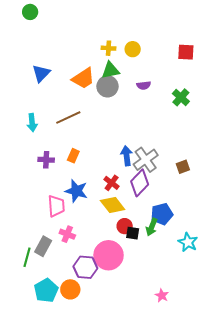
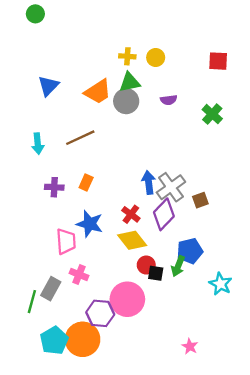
brown square: (183, 167) -> (200, 200), moved
orange circle: (70, 289) -> (83, 339), size x1.5

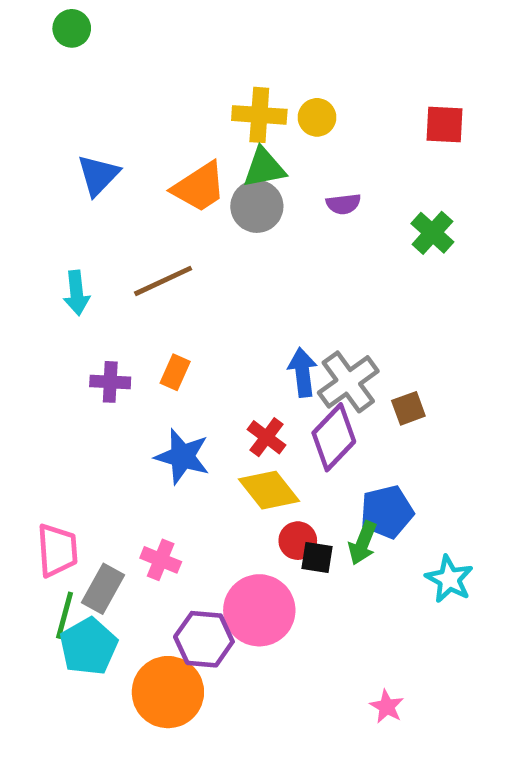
yellow cross: (127, 56) -> (259, 115), size x1.5
pink trapezoid: (66, 241) -> (57, 550), moved
cyan pentagon: (54, 340) -> (89, 646), moved

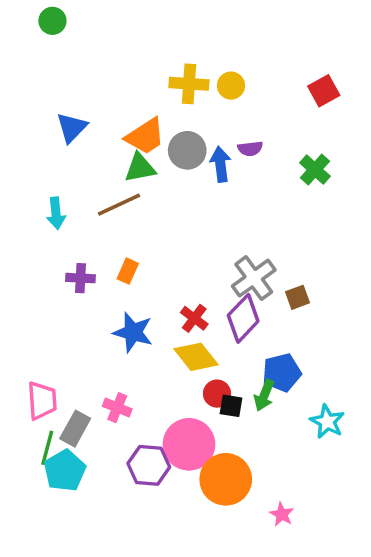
red square: (444, 125) -> (324, 91), turned -32
green triangle: (264, 168) -> (140, 168), moved
blue arrow: (303, 372) -> (220, 164), moved
orange circle: (168, 692) -> (226, 479), moved

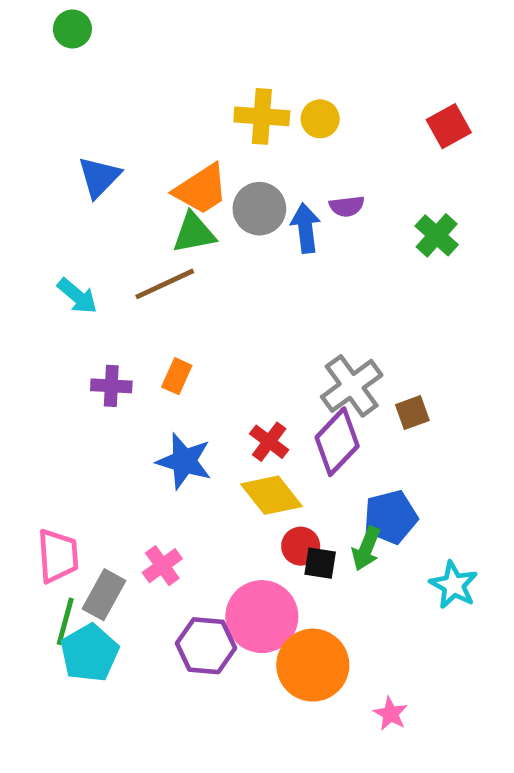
cyan arrow: (56, 213) -> (77, 296), turned -44
pink cross: (117, 408) -> (162, 566), turned 32

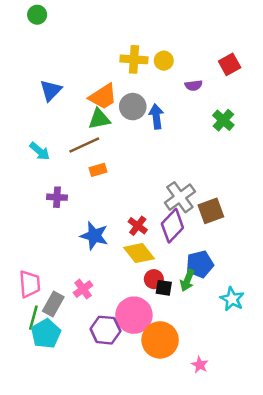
purple semicircle: (347, 206) -> (194, 85), moved
orange rectangle: (177, 376) -> (98, 170), moved, turned 49
brown square: (412, 413) -> (211, 211), size x1.5

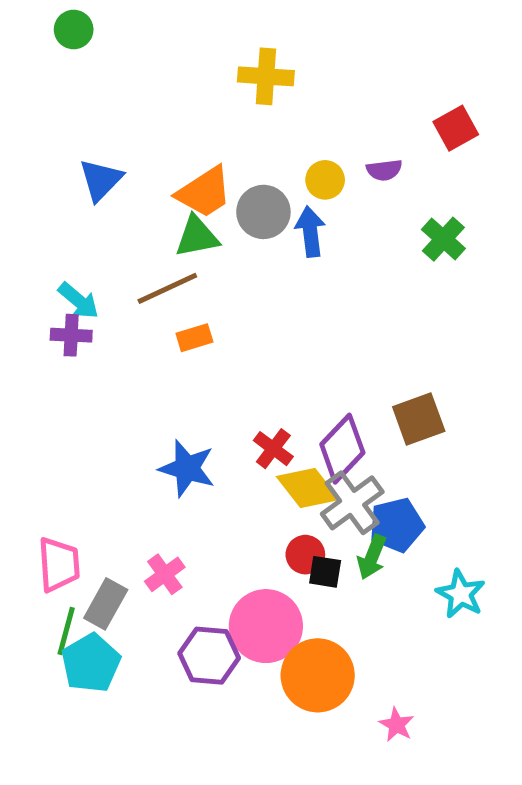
yellow cross: (134, 59) -> (266, 76), moved
yellow circle: (164, 61) -> (325, 180), moved
purple cross: (57, 197) -> (71, 335), moved
gray cross: (180, 197) -> (352, 503), moved
yellow diamond: (139, 253) -> (308, 488), moved

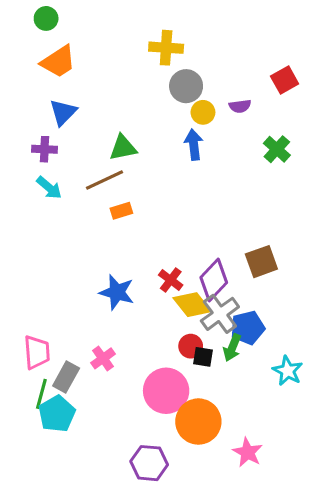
orange trapezoid: (204, 192) -> (58, 62), moved
gray circle: (263, 212) -> (186, 86), moved
purple cross: (71, 335) -> (45, 149), moved
purple hexagon: (209, 656) -> (149, 463), moved
pink star: (397, 725) -> (248, 452), size x1.4

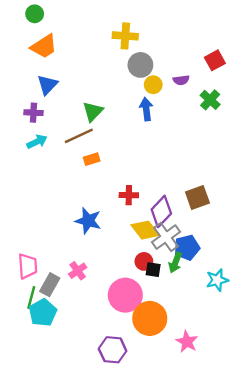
green triangle: (123, 148) -> (93, 111), turned -35
green cross: (277, 149) -> (210, 100), moved
cyan arrow: (49, 188) -> (37, 142), turned -66
red cross: (171, 280) -> (129, 195), moved, turned -36
cyan star: (288, 371) -> (217, 280), turned 30

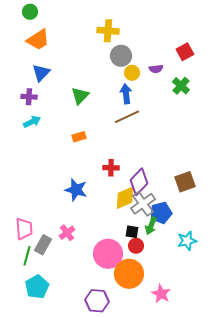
brown line: (79, 136) -> (127, 117), moved
brown square: (197, 197) -> (185, 182), moved
yellow diamond: (145, 230) -> (125, 198), turned -75
red circle: (144, 261) -> (136, 246), moved
cyan pentagon: (43, 313) -> (37, 287), moved

